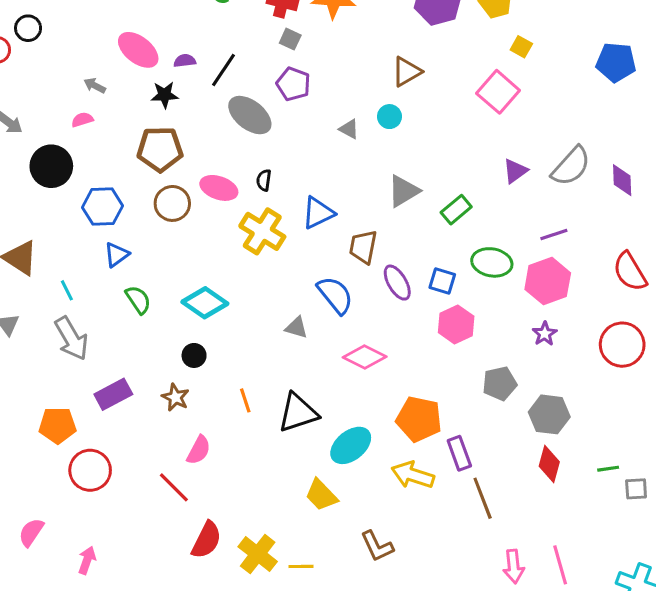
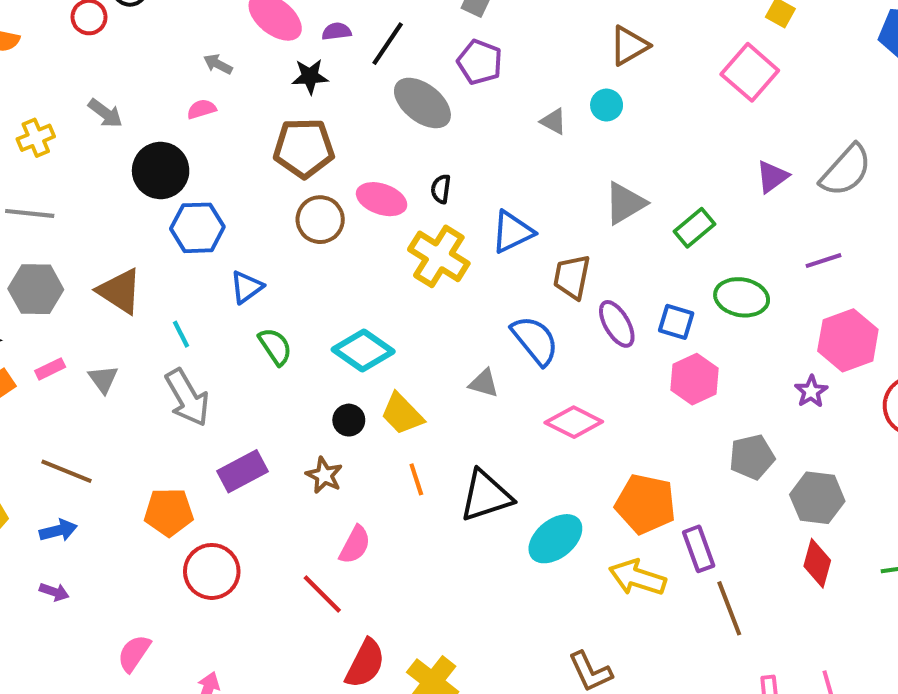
blue hexagon: (103, 207) -> (197, 228), moved
pink hexagon: (548, 281) -> (848, 340), moved
yellow trapezoid: (321, 495) -> (402, 414), moved

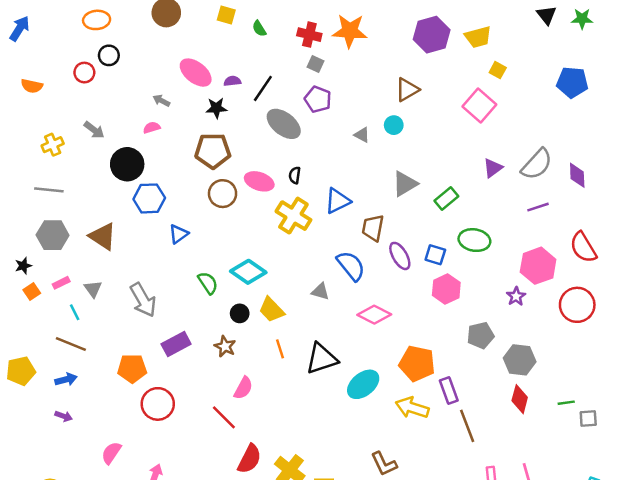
purple line: (823, 261) -> (538, 207), moved
cyan line: (181, 334) -> (75, 312), moved
green semicircle: (275, 346) -> (208, 283), moved

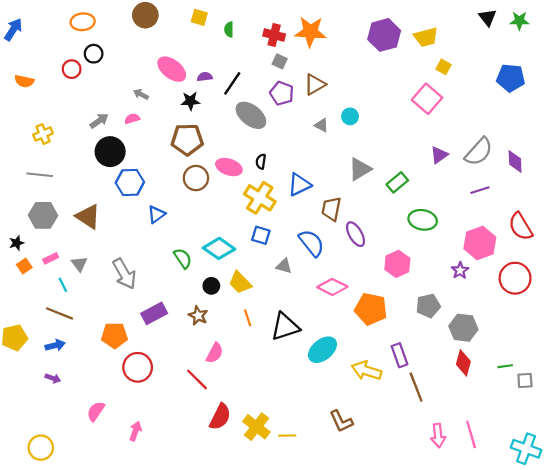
green semicircle: (259, 29) -> (229, 29), turned 32
brown triangle: (407, 90) -> (315, 84), moved
gray arrow: (94, 130) -> (99, 121), moved, turned -72
blue square: (435, 255) -> (261, 235), moved
orange pentagon: (417, 364) -> (371, 309), moved

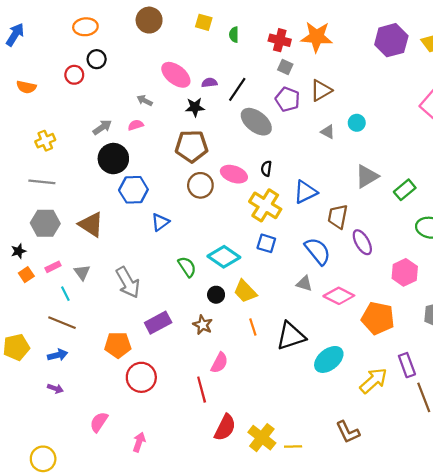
gray triangle: (284, 266) -> (304, 284), moved
yellow arrow: (366, 371) -> (373, 381), turned 120
red line: (197, 379) -> (202, 390), turned 30

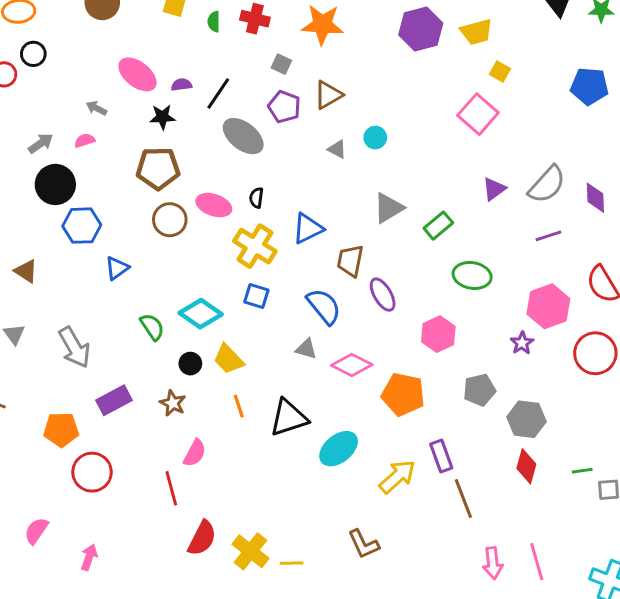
red cross: (280, 40) -> (255, 19), moved
brown triangle: (91, 224) -> (26, 271), size x0.7

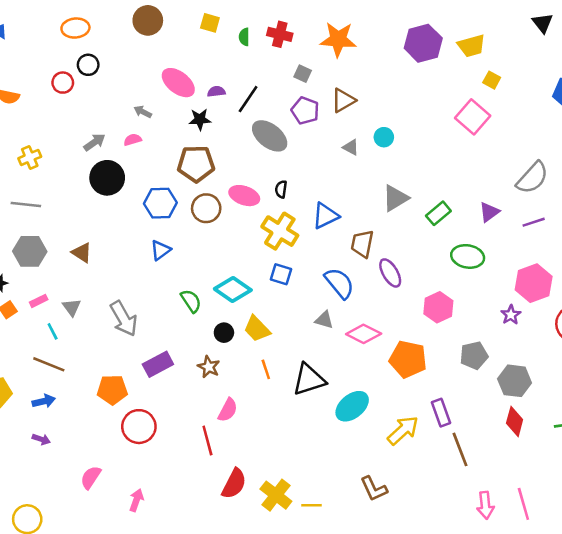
purple triangle: (494, 189) -> (489, 212), moved
blue hexagon: (82, 226) -> (160, 203), moved

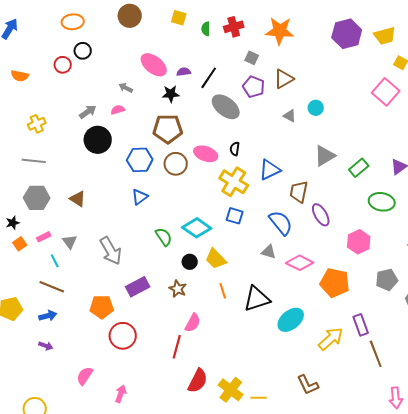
red cross: (280, 34) -> (234, 27), turned -30
red line: (207, 440) -> (177, 347), turned 30

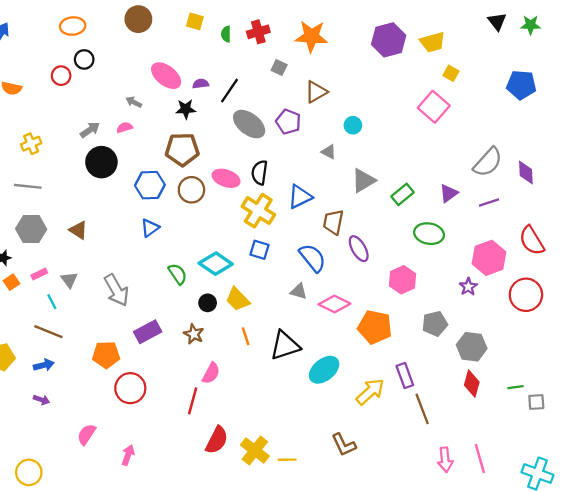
purple pentagon: (254, 87) -> (288, 122), moved
gray triangle: (290, 116) -> (329, 152), moved
black semicircle: (235, 149) -> (259, 173), size x1.5

